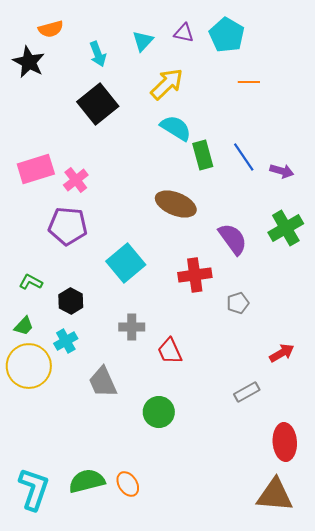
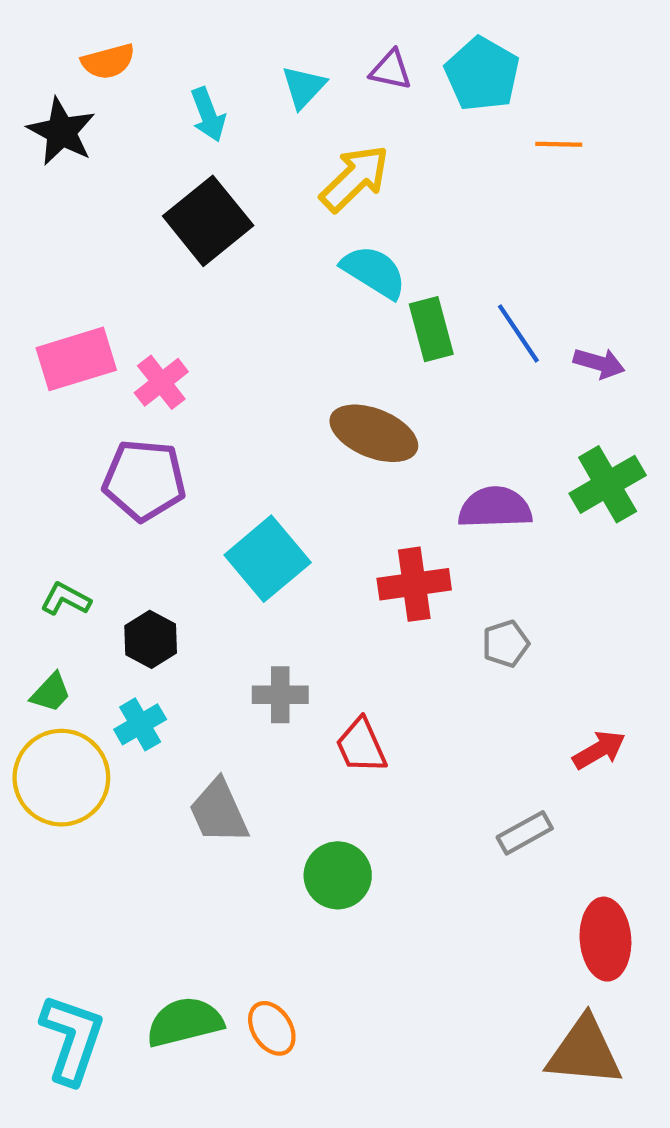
orange line: (249, 82) -> (559, 144), moved
purple semicircle: (233, 239) -> (495, 508), turned -56

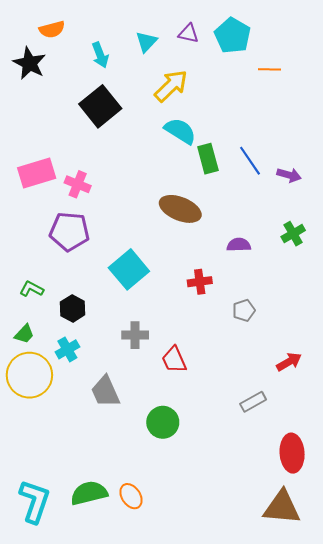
pink cross: (161, 382) -> (78, 184), turned -30
green cross: (608, 484) -> (293, 234), size x0.7
purple semicircle: (495, 508) -> (239, 245), size x0.7
red cross: (414, 584) -> (200, 282), size x0.7

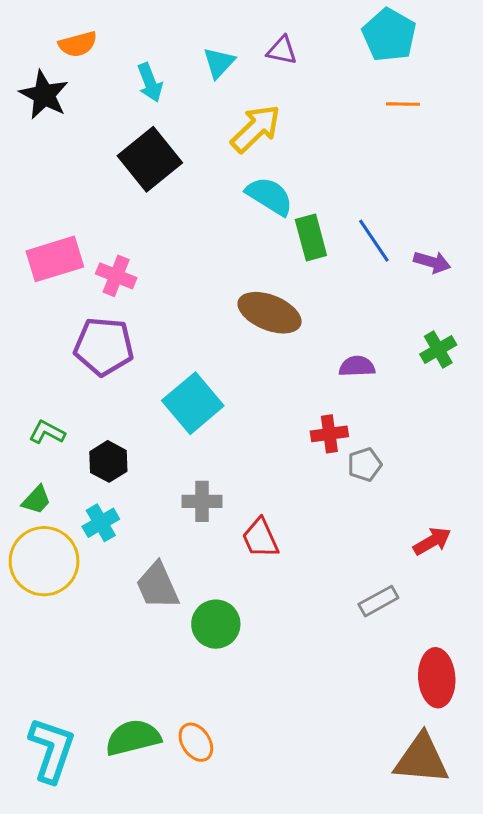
cyan pentagon: (233, 36) -> (389, 35), moved
red cross: (200, 282) -> (329, 434), moved
green circle: (163, 422) -> (216, 624), moved

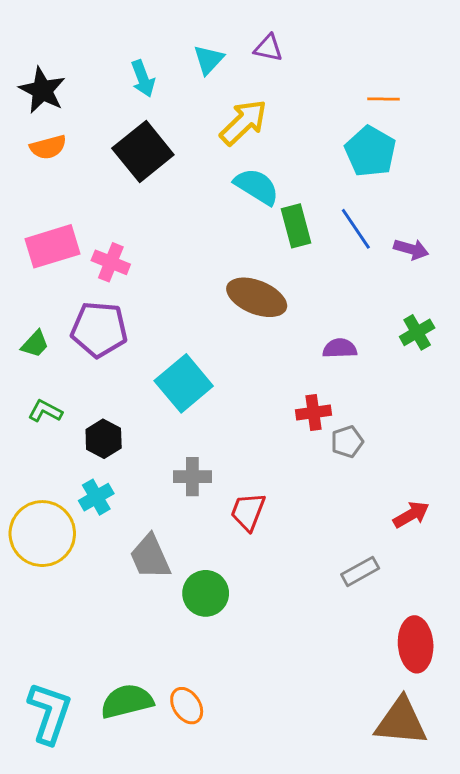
cyan pentagon: (389, 35) -> (370, 152), moved
orange semicircle: (78, 44) -> (48, 147), moved
green trapezoid: (36, 500) -> (35, 344), moved
red trapezoid: (260, 538) -> (248, 512), turned 45

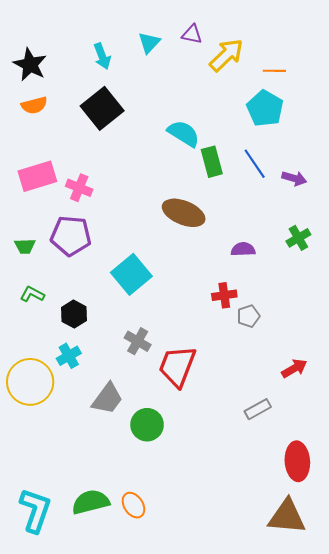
yellow arrow: (244, 122) -> (226, 55), moved
green trapezoid: (35, 344) -> (25, 246), turned 45
gray cross: (192, 477) -> (138, 341), turned 30
red trapezoid: (248, 512) -> (177, 366), size x1.5
gray trapezoid: (150, 557) -> (107, 399), turned -120

